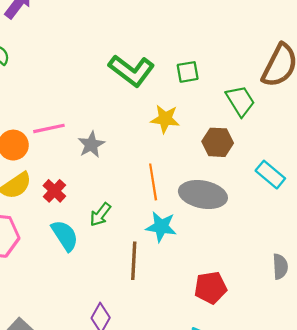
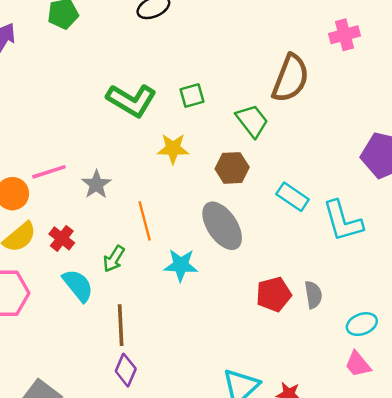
orange line: (153, 182) -> (145, 221), moved
gray ellipse: (203, 194) -> (222, 226), turned 51
brown line: (134, 261) -> (121, 325), moved
red pentagon: (211, 288) -> (274, 294), moved

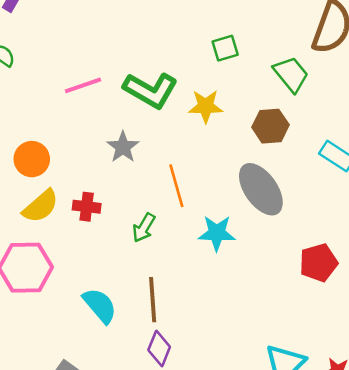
green L-shape: (131, 100) -> (151, 90), moved
pink line: (49, 172) -> (83, 85), moved
red cross: (62, 238) -> (87, 207), turned -30
cyan semicircle: (78, 285) -> (100, 306), moved

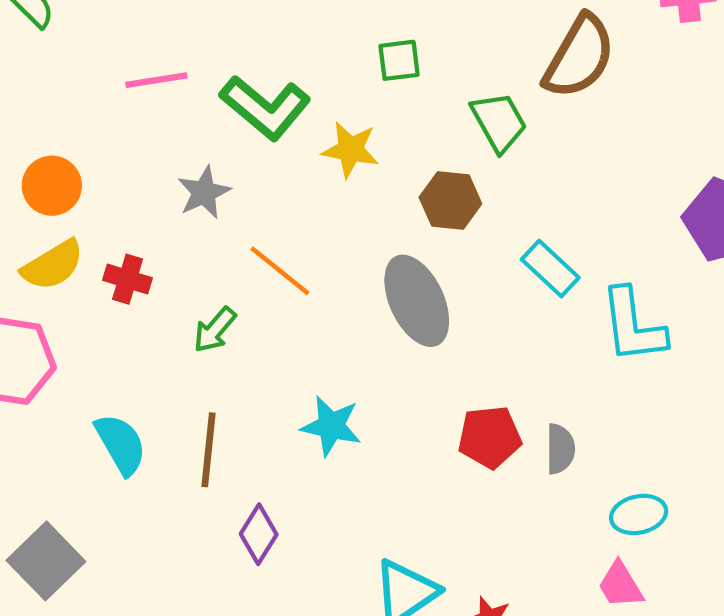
orange line: (176, 186) -> (280, 271), turned -45
cyan star: (217, 233) -> (331, 426), moved
purple diamond: (159, 348) -> (259, 534), moved

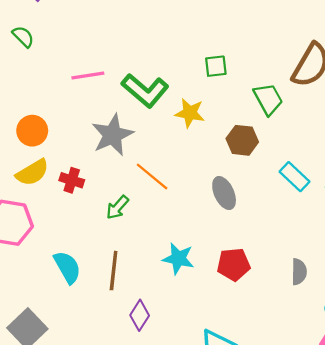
gray star: (204, 192) -> (112, 135), size x1.5
gray ellipse: (417, 301) -> (224, 193), size x0.7
red pentagon: (490, 437) -> (234, 264), moved

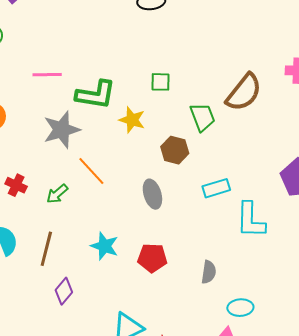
green L-shape: (145, 90) -> (96, 95), turned -39
cyan rectangle: (295, 177) -> (216, 188), turned -68
red cross: (72, 180) -> (16, 185), moved

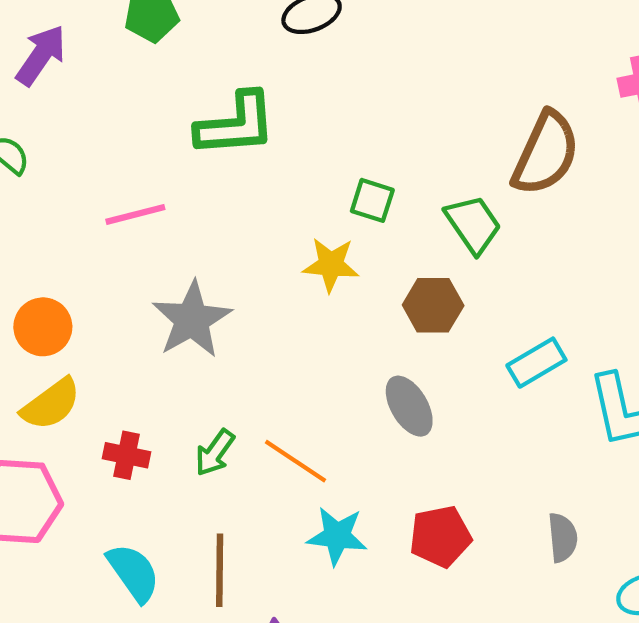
green square: (160, 82) -> (372, 200), moved, turned 30
green L-shape: (96, 95) -> (236, 125), moved
orange line: (91, 171) -> (295, 461), moved

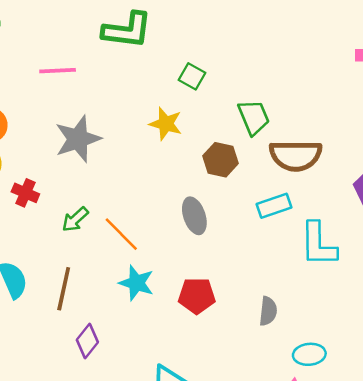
brown semicircle: (546, 153) -> (296, 155), moved, turned 54
green square: (372, 200) -> (192, 76), moved
red cross: (126, 455) -> (25, 193), moved

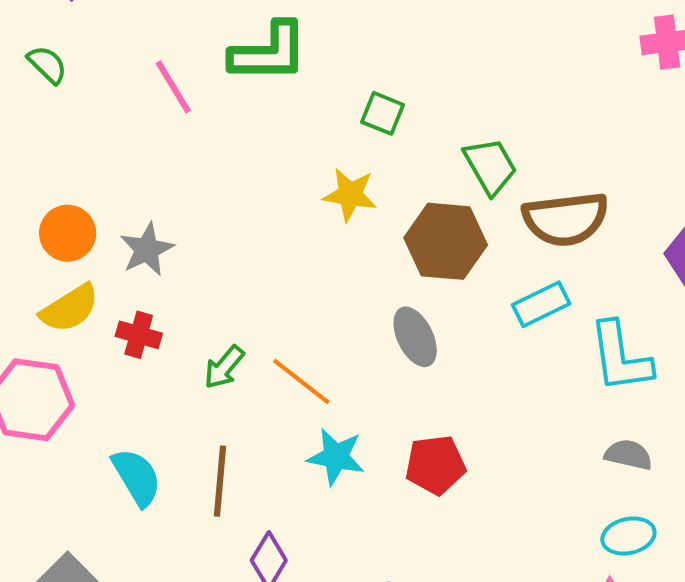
pink line: (58, 71) -> (173, 87), moved, turned 69
gray star: (78, 139) -> (147, 249), moved, size x0.7
brown hexagon: (221, 160) -> (446, 241), size x1.4
gray semicircle: (268, 311) -> (628, 455), moved, turned -76

